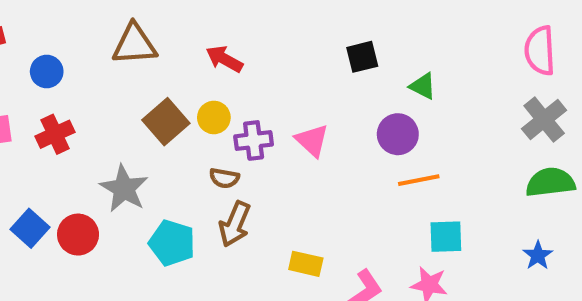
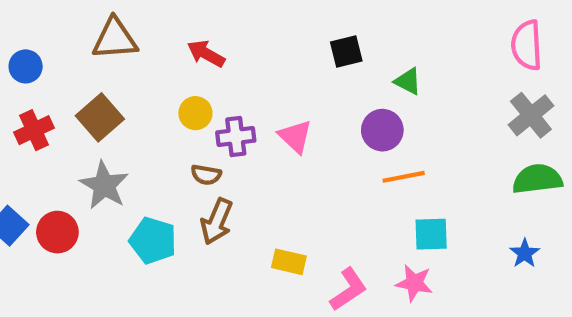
brown square: (166, 122) -> (100, 117), moved

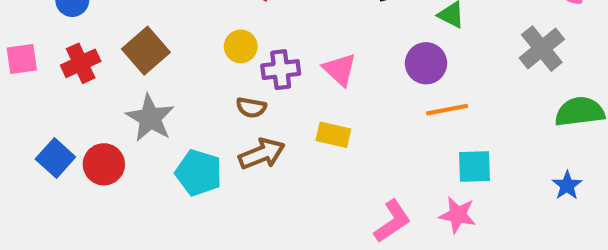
gray cross: (531, 115) -> (542, 49), moved
brown arrow: (217, 221) -> (262, 154), turned -135
yellow rectangle: (289, 262) -> (333, 135), moved

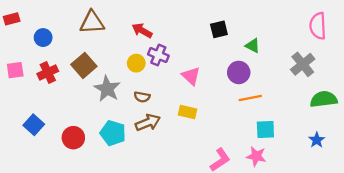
purple cross: (281, 70) -> (158, 55), moved, turned 30
gray star: (150, 118) -> (107, 89), moved
red circle: (104, 164) -> (73, 138), moved

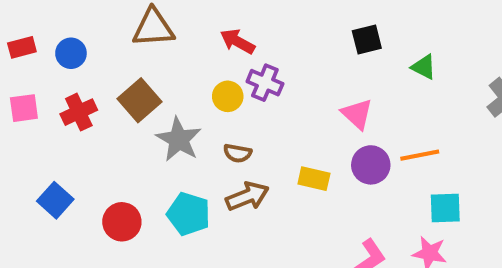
red rectangle: (12, 19) -> (22, 47), moved
purple circle: (239, 72) -> (371, 165), moved
pink triangle: (191, 76) -> (357, 114), moved

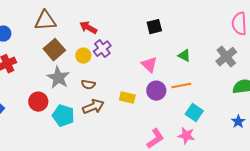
green triangle: (424, 67) -> (184, 56), moved
purple cross: (265, 83) -> (102, 49), turned 30
brown square: (140, 100) -> (54, 50), moved
cyan square: (445, 208) -> (194, 113), turned 36
red circle: (122, 222) -> (38, 102), moved

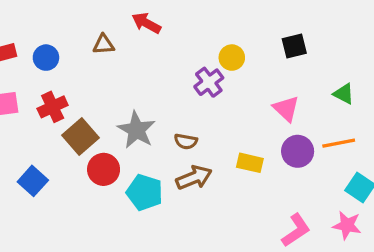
brown triangle: (45, 21) -> (104, 44), moved, size x0.6
red arrow: (88, 28) -> (146, 23), moved
brown square: (54, 50) -> (81, 136), moved
yellow circle: (83, 56) -> (232, 58), moved

